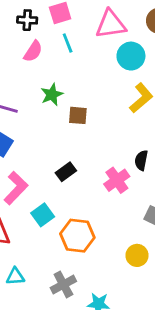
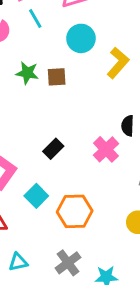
cyan circle: (131, 56) -> (81, 38), moved
green star: (52, 94) -> (27, 73), turned -30
brown square: (78, 115) -> (57, 77), moved

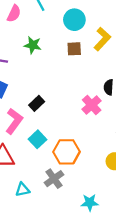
brown square: (57, 77) -> (74, 49), moved
black rectangle: (53, 149) -> (37, 103), moved
gray cross: (68, 263) -> (54, 179), moved

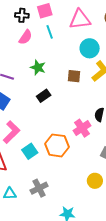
cyan circle: (74, 20) -> (90, 48), moved
black rectangle: (37, 103) -> (44, 96), moved
orange hexagon: (67, 152) -> (57, 145), moved

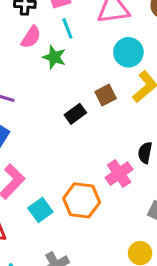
green star: (38, 67) -> (54, 57), moved
brown square: (74, 76) -> (106, 95), turned -32
black rectangle: (44, 96) -> (75, 114), moved

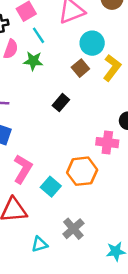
brown square: (106, 95) -> (80, 68), moved
pink cross: (119, 174) -> (107, 143), turned -35

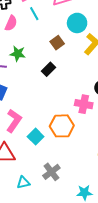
green star: (33, 61) -> (18, 54), moved
brown square: (80, 68) -> (57, 43), moved

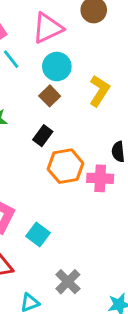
cyan circle: (77, 23) -> (57, 67), moved
orange hexagon: (62, 126) -> (66, 166), moved

